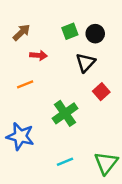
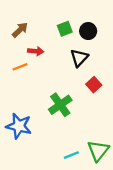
orange line: (25, 84) -> (20, 67), moved
cyan line: (65, 162) -> (71, 155), moved

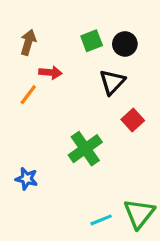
brown arrow: (20, 30) -> (28, 42), turned -30
orange line: (20, 67) -> (28, 95), turned -32
blue star: (19, 126) -> (27, 179), size x0.6

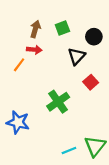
brown arrow: (28, 42) -> (35, 29), moved
black circle: (125, 44) -> (94, 37), moved
blue star: (27, 179) -> (18, 122), size x1.5

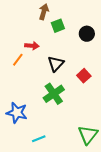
brown arrow: (35, 29) -> (44, 12), moved
black triangle: (77, 56) -> (56, 64), moved
cyan line: (69, 150) -> (39, 139), moved

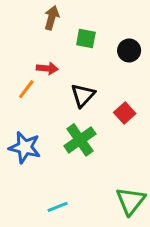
brown arrow: (44, 12) -> (52, 18), moved
green square: (58, 26) -> (86, 39), turned 32
blue star: (17, 113) -> (25, 147), moved

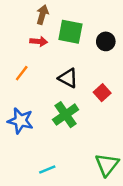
green square: (86, 39) -> (70, 32), size x1.5
red arrow: (47, 68) -> (39, 41), moved
black triangle: (83, 95) -> (68, 78), turned -45

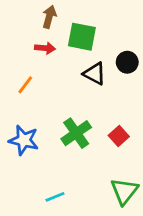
black circle: (106, 41) -> (127, 62), moved
black triangle: (68, 78) -> (95, 74), moved
red square: (102, 93) -> (119, 136), moved

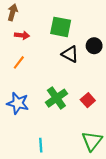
brown arrow: (49, 17) -> (13, 12), moved
red arrow: (45, 48) -> (22, 35), moved
cyan line: (55, 197) -> (41, 145), turned -72

